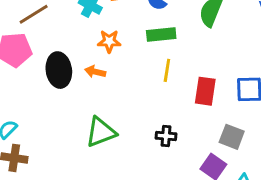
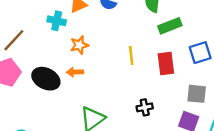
green rectangle: (161, 35) -> (170, 26), moved
black ellipse: (59, 70) -> (46, 79), turned -40

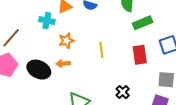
yellow line: (131, 55) -> (101, 50), moved
black cross: (145, 107) -> (123, 92), turned -32

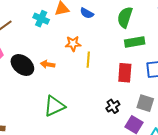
orange star: (66, 41) -> (73, 44), moved
black cross: (123, 92) -> (113, 106), moved

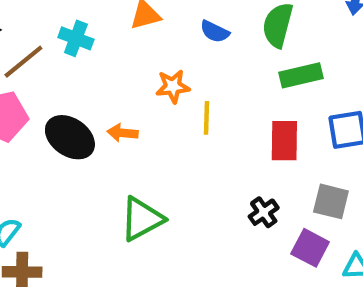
blue semicircle: (87, 13) -> (215, 32), moved
cyan cross: (41, 19) -> (76, 38), moved

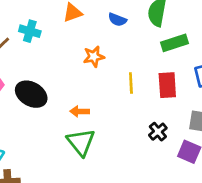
yellow line: (207, 118) -> (131, 83), moved
orange arrow: (123, 133) -> (80, 111), moved
green triangle: (142, 219) -> (81, 142), turned -36

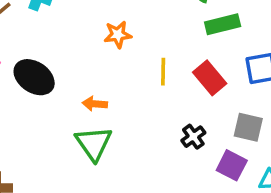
red rectangle: (167, 85) -> (210, 78), turned -40

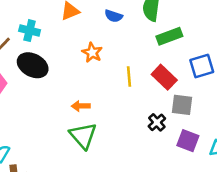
orange star: (118, 35) -> (92, 53), turned -30
black ellipse: (34, 77) -> (33, 65), moved
gray square: (248, 127) -> (182, 105), moved

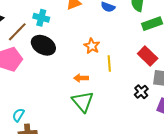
orange star: (92, 53) -> (92, 46), moved
yellow line: (129, 76) -> (109, 63), moved

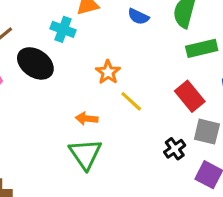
cyan cross: (41, 18) -> (63, 29), moved
yellow line: (109, 63) -> (131, 101), turned -49

